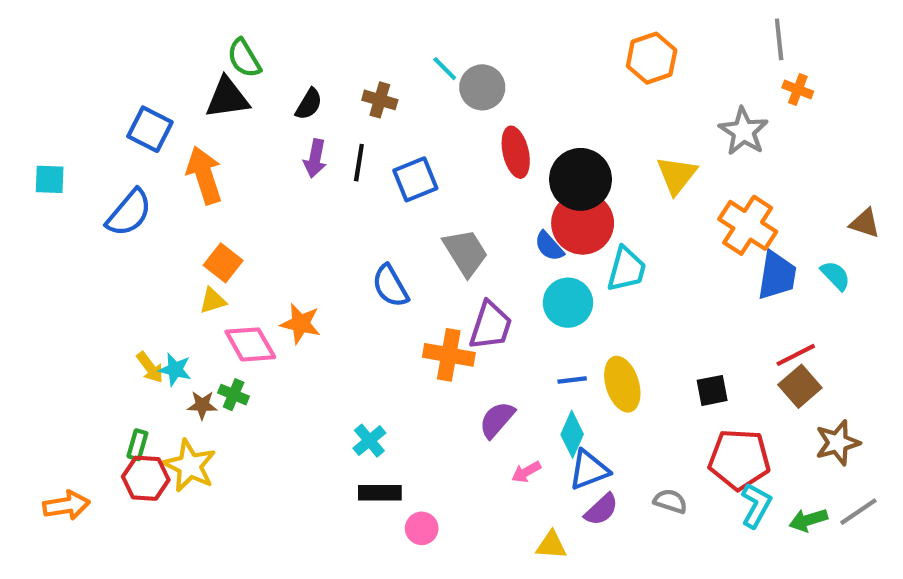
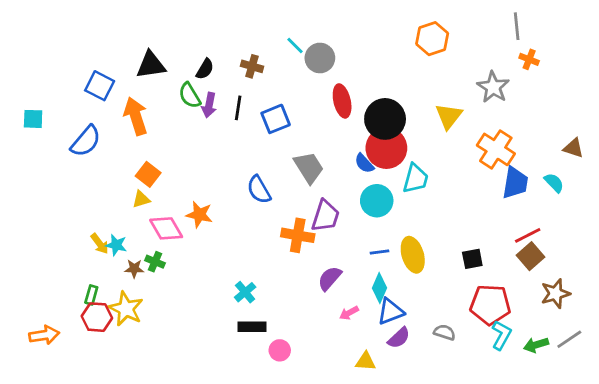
green semicircle: (244, 58) -> (190, 95), moved

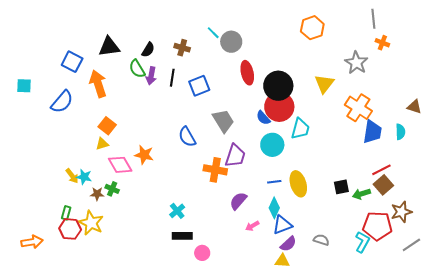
cyan semicircle: (554, 183) -> (400, 132), turned 42
red pentagon: (490, 305) -> (377, 226), moved
green arrow: (536, 345) -> (361, 194), moved
yellow triangle: (366, 361) -> (282, 261), moved

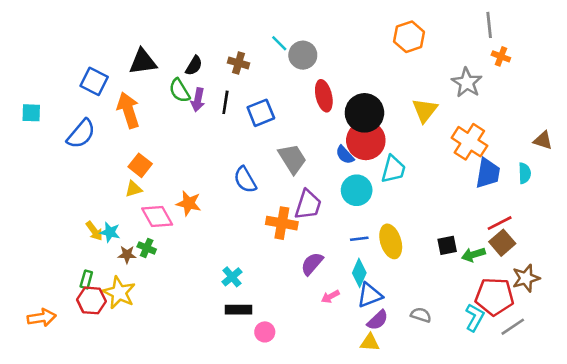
gray line: (411, 245) -> (513, 327), moved

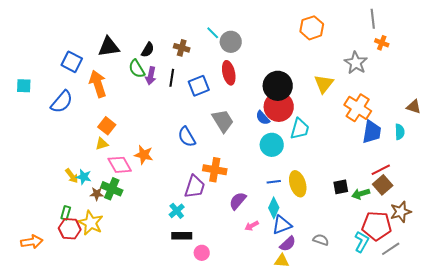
red ellipse: (324, 96) -> (229, 73), moved
purple trapezoid: (308, 205) -> (195, 187), moved
green cross: (147, 248) -> (112, 189), size x1.5

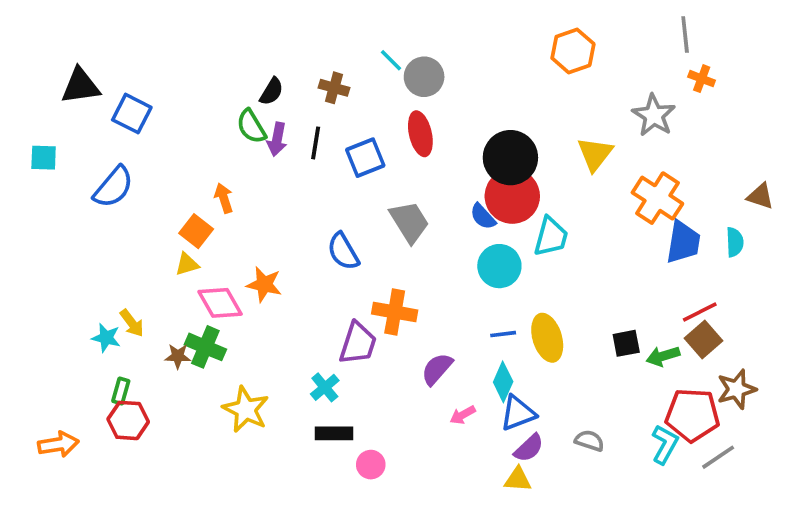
black triangle: (109, 47) -> (80, 86), moved
orange arrow: (98, 84) -> (224, 198), moved, size x0.6
cyan star: (84, 177) -> (106, 338), moved
yellow star: (91, 223) -> (246, 409), moved

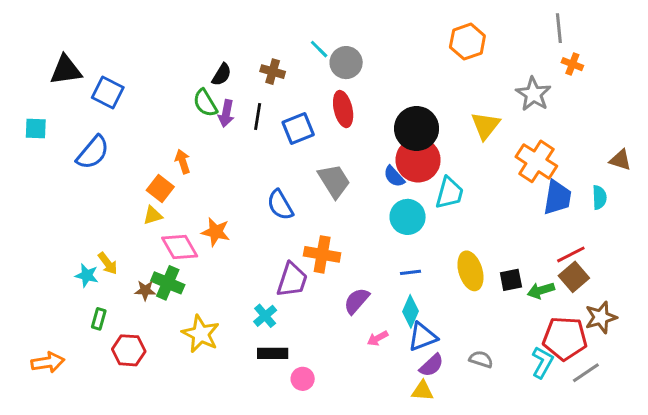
yellow ellipse: (547, 338) -> (470, 271), moved
red hexagon: (128, 420) -> (129, 350), moved

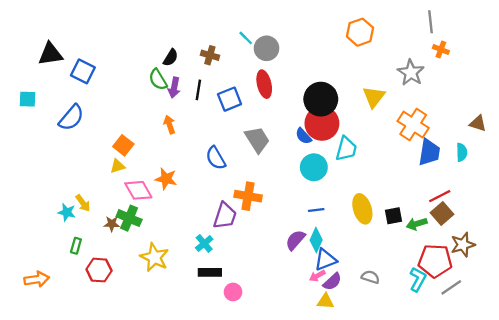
orange arrow: (183, 161) -> (169, 125), moved
purple semicircle: (357, 301) -> (295, 240), moved
pink arrow: (378, 338) -> (317, 276), moved

